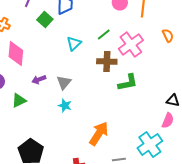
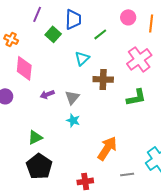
green line: (104, 34) -> (100, 34), moved
brown cross: (107, 62) -> (103, 79), moved
green triangle: (19, 100) -> (35, 137), moved

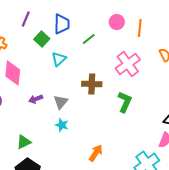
cyan triangle: (82, 58) -> (59, 59), moved
green L-shape: (136, 97) -> (125, 102), turned -55
orange arrow: (107, 148) -> (96, 153), size x0.7

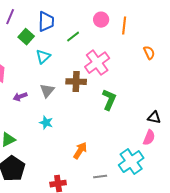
pink cross: (128, 64) -> (97, 63), moved
gray triangle: (61, 102) -> (47, 91), moved

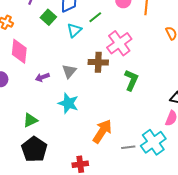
cyan triangle: (43, 57) -> (74, 30), moved
cyan star: (46, 123) -> (68, 103), size x1.5
orange arrow: (80, 151) -> (102, 131), size x1.4
gray line: (100, 177) -> (128, 147), moved

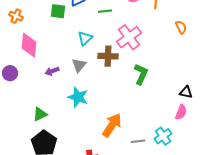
green square: (48, 17) -> (58, 11), turned -35
green line: (95, 17) -> (105, 11), turned 32
cyan triangle: (74, 30) -> (85, 38), moved
cyan cross: (153, 142) -> (163, 136), size x0.7

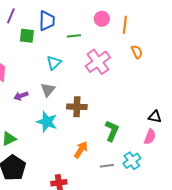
orange semicircle: (181, 27) -> (137, 52), moved
brown cross: (108, 56) -> (77, 107), moved
green L-shape: (141, 74) -> (112, 131), moved
orange arrow: (112, 125) -> (81, 150), size x0.7

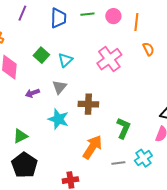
green square: (27, 36) -> (41, 55), moved, turned 35
green line: (74, 36) -> (87, 14), moved
orange arrow: (81, 150) -> (92, 147), size x1.4

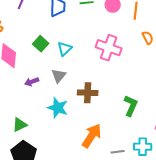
pink cross: (109, 59) -> (109, 48), turned -35
green L-shape: (123, 128) -> (131, 106), moved
cyan cross: (143, 158) -> (143, 147), turned 36

